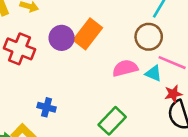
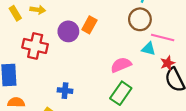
orange rectangle: (88, 34) -> (89, 25), size x0.7
pink semicircle: (125, 68) -> (121, 65), moved

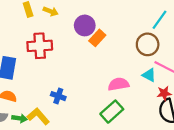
purple circle: (68, 31) -> (85, 25), moved
red cross: (35, 46) -> (40, 46), turned -30

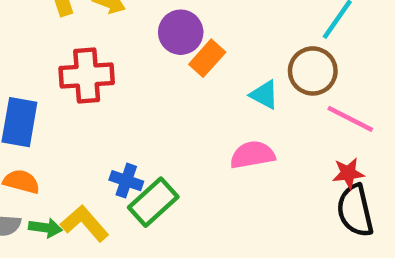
cyan triangle: (149, 75) -> (264, 95), moved
green rectangle: (112, 112) -> (153, 202), moved

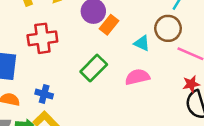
blue cross: (126, 181) -> (44, 94), moved
green rectangle: (153, 202) -> (94, 68), moved

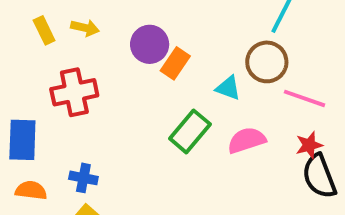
green rectangle: (94, 68) -> (190, 131), moved
pink semicircle: (137, 77) -> (247, 140), moved

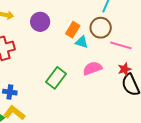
orange rectangle: (175, 63) -> (73, 30), moved
green rectangle: (190, 131) -> (56, 78), moved

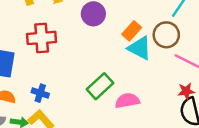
cyan triangle: (82, 42) -> (140, 48), size x1.5
pink semicircle: (92, 68) -> (127, 101), moved

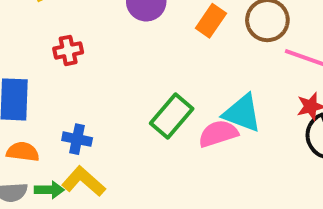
red cross: (42, 38) -> (68, 50), size x0.6
cyan triangle: (140, 48) -> (242, 113), moved

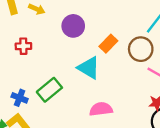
cyan triangle: (242, 113) -> (89, 68), moved
green rectangle: (172, 116) -> (49, 90), moved

